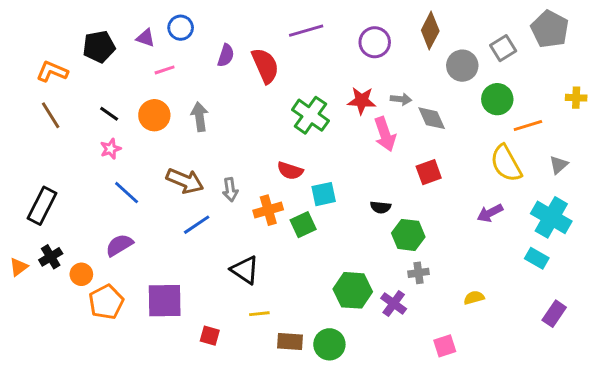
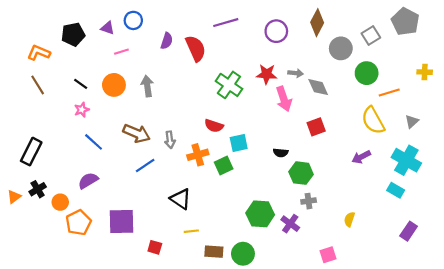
yellow semicircle: (474, 298) -> (349, 219), turned -56

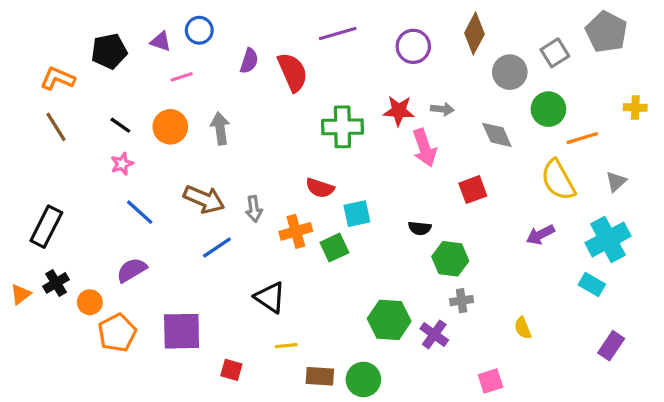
green cross: (229, 85) -> (342, 127), turned -36
gray diamond: (318, 87) -> (497, 135), moved
cyan cross: (406, 160) -> (608, 239), turned 32
yellow semicircle: (349, 219) -> (523, 328), turned -40

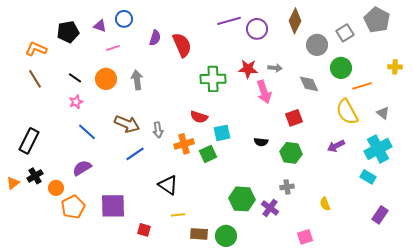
purple line: (338, 33) -> (229, 21), moved
gray triangle: (616, 182) -> (383, 113), turned -40
green hexagon: (450, 259) -> (291, 153), moved

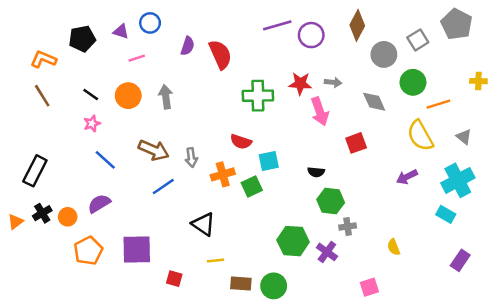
green hexagon: (291, 153) -> (331, 201), moved
orange circle: (56, 188) -> (68, 217), moved

